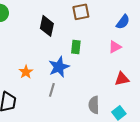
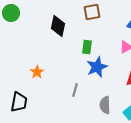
blue star: (59, 67) -> (97, 67), moved
gray line: (52, 90) -> (75, 90), moved

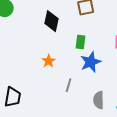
orange star: (37, 72) -> (49, 61), moved

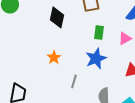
green rectangle: (81, 42) -> (99, 32), moved

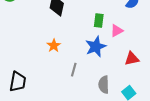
pink triangle: (125, 38) -> (117, 31), moved

